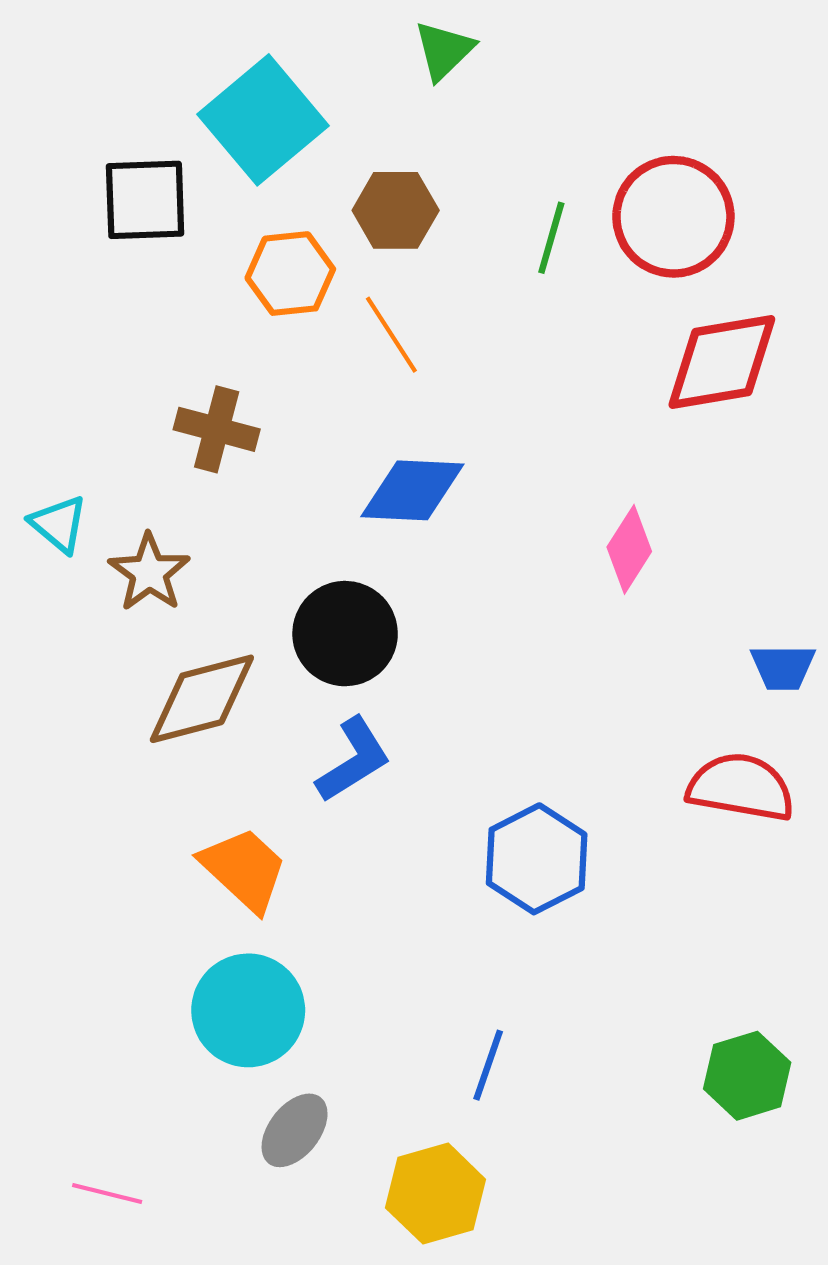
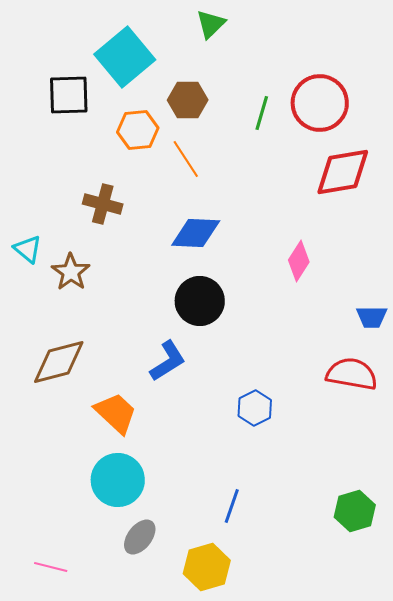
black circle: (345, 634) -> (200, 301), moved
brown diamond: (202, 699) -> (59, 362), moved
blue hexagon: (537, 859) -> (255, 408), size x0.7

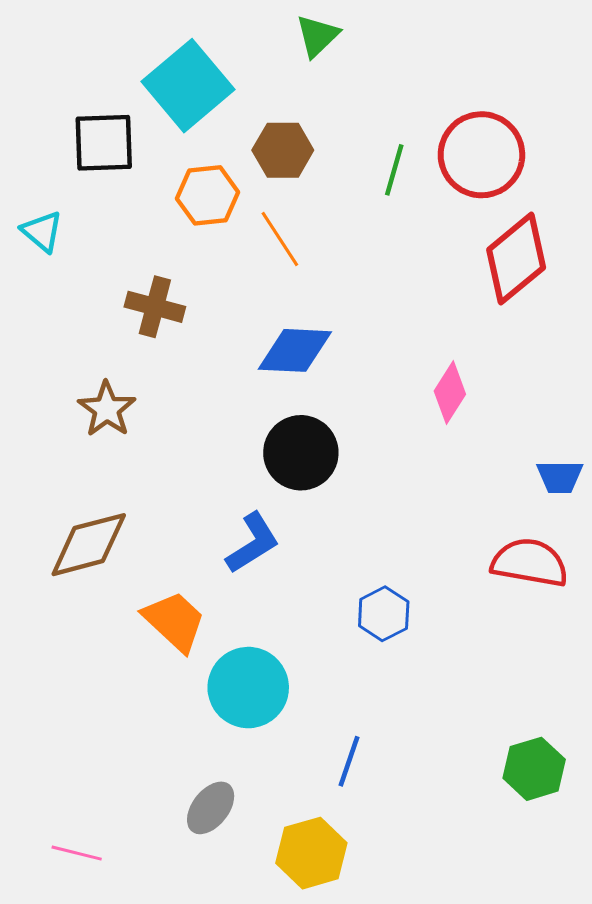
red diamond: (343, 172) -> (516, 259), turned -30
cyan triangle: (28, 249) -> (42, 232), moved
cyan circle: (118, 480) -> (248, 688), moved

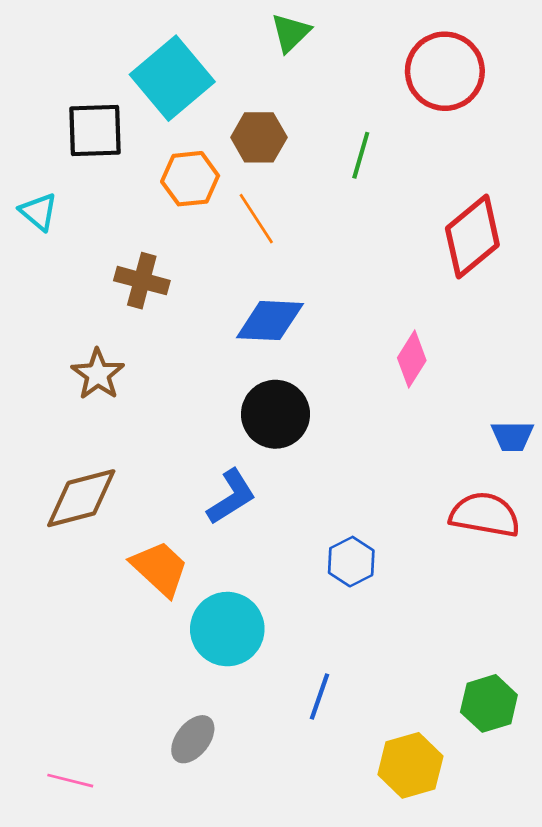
red circle: (481, 155) -> (445, 71), moved
yellow hexagon: (311, 853) -> (410, 765), moved

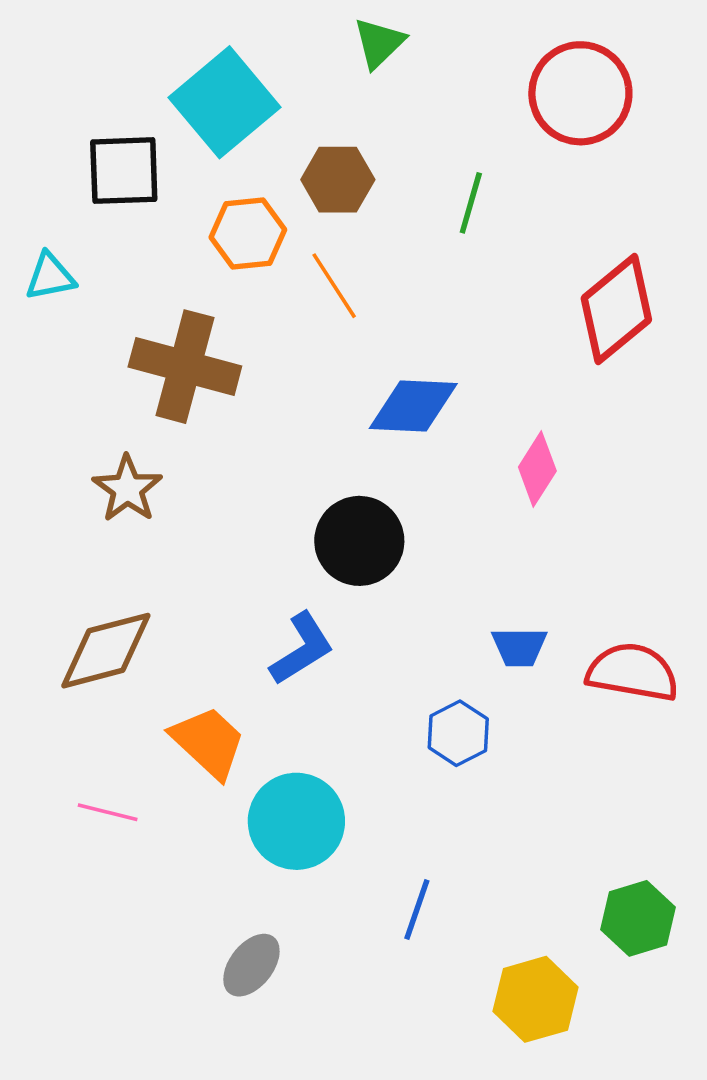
cyan triangle: (39, 212) -> (50, 277), turned -51
brown cross: (142, 281) -> (185, 367), size x1.5
blue diamond: (270, 321) -> (413, 406), moved
blue trapezoid: (512, 436) -> (519, 647), moved
pink line: (70, 781) -> (108, 812), moved

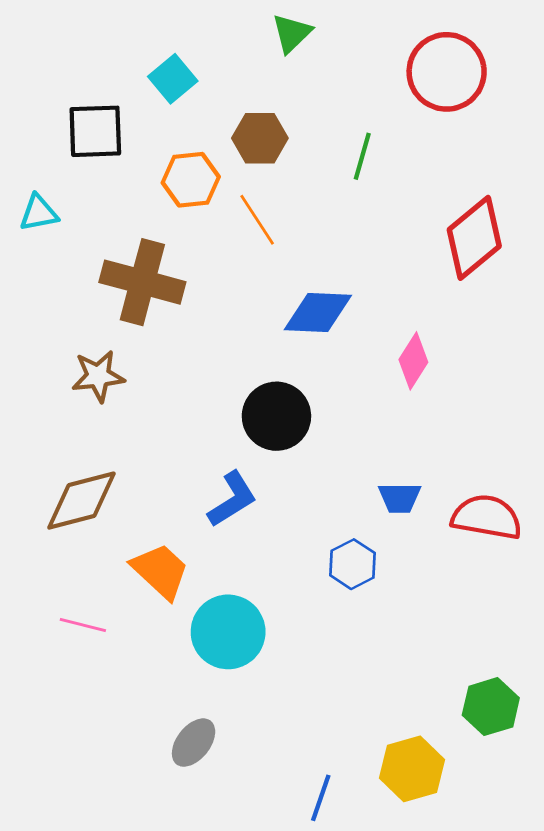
cyan square: (225, 102) -> (173, 79), size x0.6
brown star: (127, 489) -> (98, 376), turned 30
blue line: (417, 909) -> (321, 798), moved

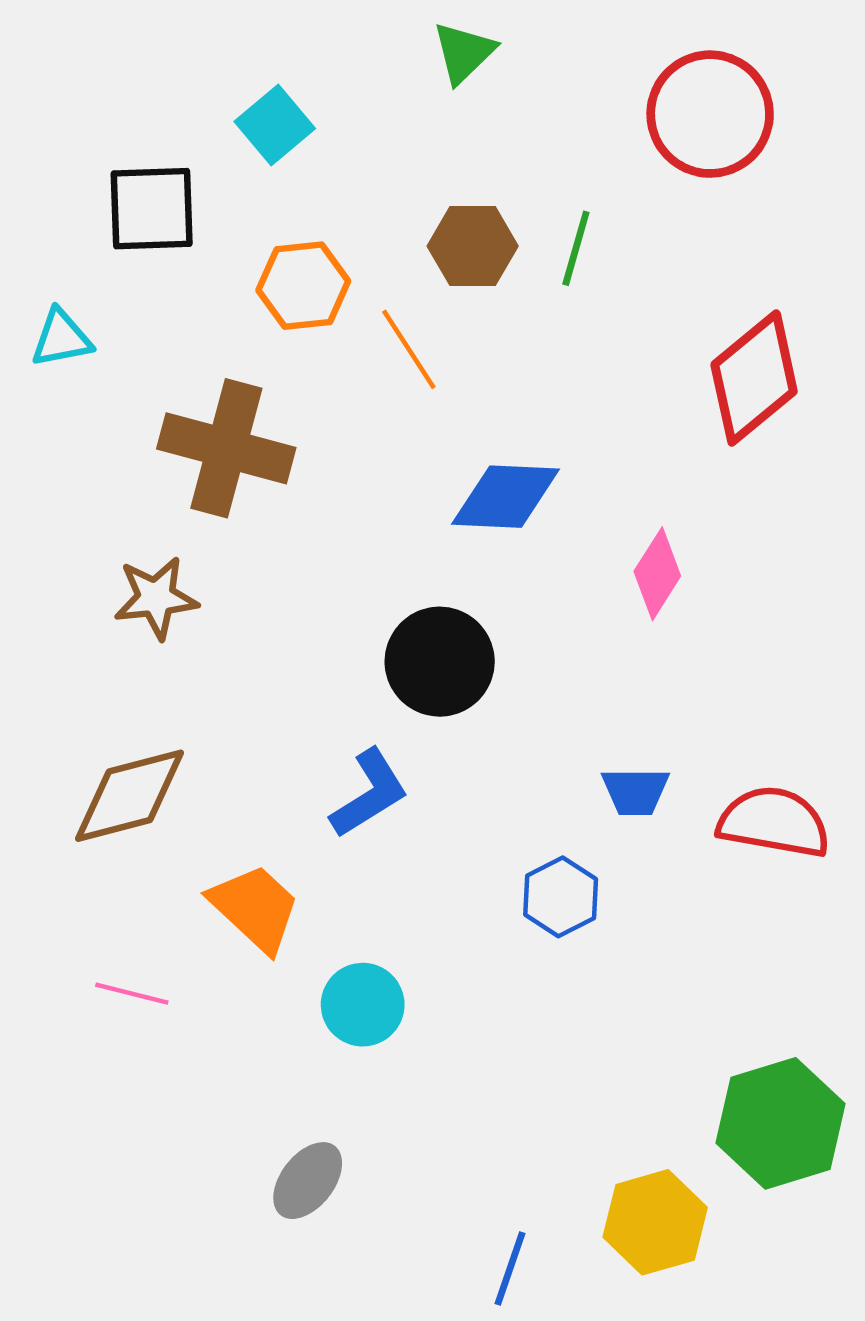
brown hexagon: (260, 138) -> (473, 246), moved
cyan circle: (228, 632) -> (363, 1005), size x0.7
green hexagon: (491, 707) -> (780, 1123), size x1.4

